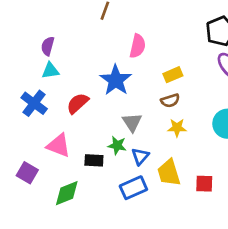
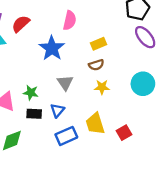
red semicircle: (78, 103) -> (21, 24), moved
green star: (117, 145) -> (31, 93), moved
blue triangle: (140, 156) -> (57, 110), moved
red square: (204, 184) -> (124, 133), turned -32

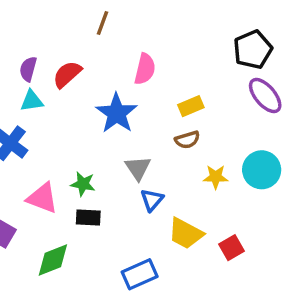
yellow star: (102, 87) -> (216, 177), moved
blue triangle: (57, 110) -> (152, 200), moved
yellow trapezoid: (95, 124) -> (186, 233), turned -45
blue rectangle: (66, 136) -> (140, 274), moved

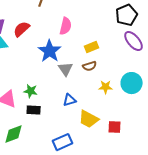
gray triangle: (138, 168) -> (66, 69), moved
blue triangle: (152, 200) -> (70, 100), turned 32
red square: (232, 248) -> (115, 127), turned 32

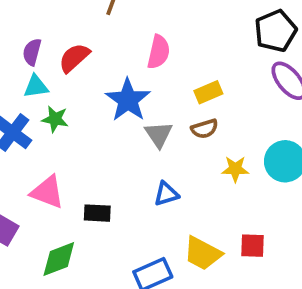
green star: (31, 91) -> (55, 119), moved
yellow trapezoid: (89, 119) -> (203, 253), moved

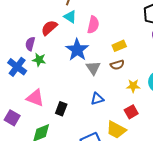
purple semicircle: (32, 52) -> (30, 44), moved
cyan triangle: (36, 86) -> (70, 17), moved, turned 40
black rectangle: (97, 213) -> (61, 109), turned -72
red square: (253, 246) -> (131, 112), moved, turned -32

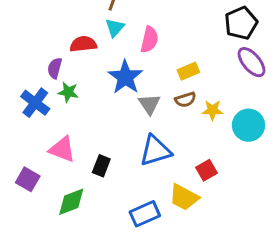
cyan triangle: (70, 17) -> (115, 28), turned 40
red semicircle: (49, 28) -> (83, 44), turned 36
yellow star: (133, 86) -> (212, 110), moved
blue triangle: (97, 99) -> (155, 151), size x1.6

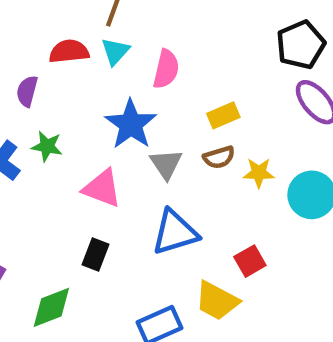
red semicircle: (83, 44) -> (69, 51), moved
purple semicircle: (55, 68) -> (27, 91), moved
pink triangle: (62, 149) -> (102, 188), moved

